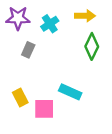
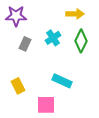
cyan cross: (50, 24) -> (53, 38), moved
pink square: (44, 109) -> (46, 105), moved

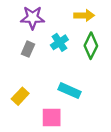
purple star: (16, 16) -> (33, 18), moved
yellow rectangle: (18, 86) -> (20, 96), turned 70

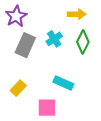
purple star: (33, 18) -> (16, 16), moved, turned -30
gray rectangle: (28, 49) -> (25, 45), size x1.6

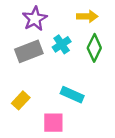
purple star: (16, 16) -> (35, 19), moved
gray rectangle: (25, 45) -> (29, 51), turned 45

